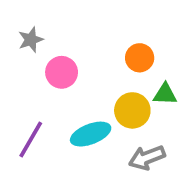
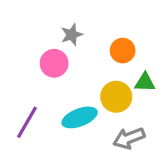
gray star: (31, 40) -> (72, 35), moved

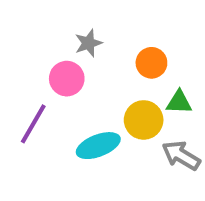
purple line: (27, 122) -> (33, 124), moved
gray arrow: (129, 138) -> (181, 155), moved, turned 52

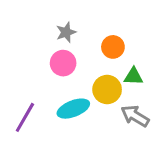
pink circle: (67, 79) -> (63, 63), moved
purple line: (33, 124) -> (25, 117), moved

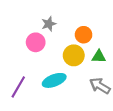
pink circle: (63, 63) -> (36, 42), moved
yellow circle: (107, 89) -> (74, 55), moved

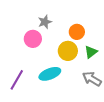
green triangle: (99, 56) -> (91, 52), turned -40

